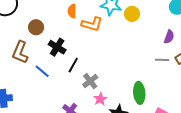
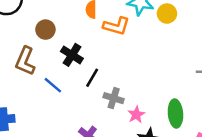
gray cross: (90, 81) -> (114, 98), turned -35
pink star: (100, 99) -> (136, 115), moved

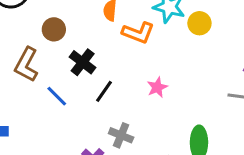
gray cross: (114, 98) -> (121, 135), moved
pink star: (136, 115) -> (157, 87), moved

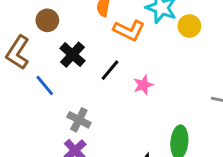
black line: (104, 91) -> (110, 70), moved
gray cross: (121, 135) -> (79, 120), moved

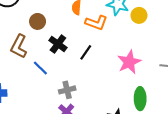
pink star: (143, 85) -> (129, 62), moved, size x1.6
gray cross: (79, 120) -> (67, 90), turned -35

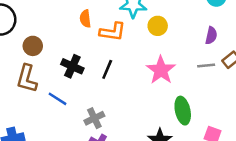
yellow circle: (139, 15) -> (158, 26), moved
brown circle: (38, 21) -> (33, 46), moved

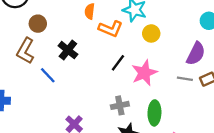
purple semicircle: (211, 35) -> (196, 54), size x1.5
black line: (107, 69) -> (118, 63), moved
gray cross: (94, 118) -> (120, 105), moved

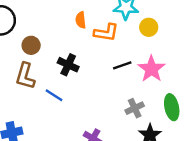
black line: (118, 63) -> (122, 65), turned 48

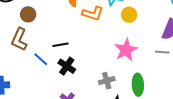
black cross: (68, 65) -> (67, 66), moved
black line: (122, 65) -> (60, 45), moved

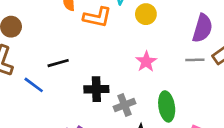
pink star: (126, 50) -> (146, 62), size x0.7
black cross: (67, 66) -> (96, 89), moved, turned -30

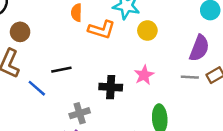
black cross: (96, 89) -> (111, 87), moved
gray cross: (124, 105) -> (80, 113), moved

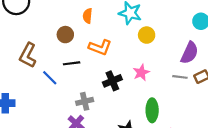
orange L-shape: (102, 30) -> (100, 47), moved
brown circle: (20, 32) -> (65, 35), moved
black cross: (111, 87) -> (112, 81), turned -30

